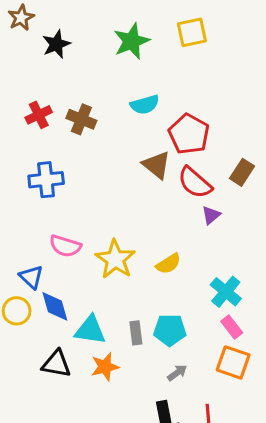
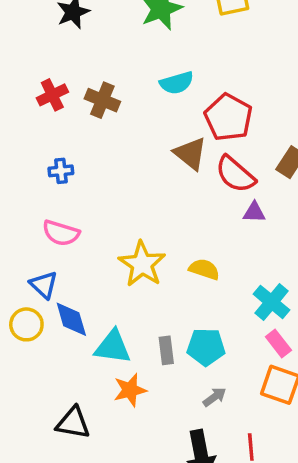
blue cross: (46, 180) -> (61, 171), size x0.6
purple triangle: (211, 215) -> (254, 212), turned 42
pink semicircle: (65, 246) -> (61, 233), moved
yellow semicircle: (168, 264) -> (204, 269), turned -130
black triangle: (56, 364) -> (73, 423), moved

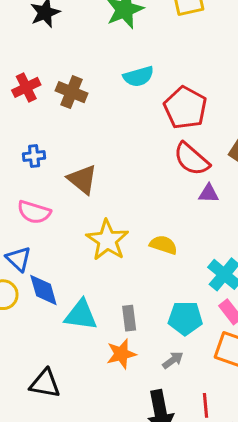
brown triangle: (190, 154) -> (82, 179), moved
cyan pentagon: (206, 347) -> (185, 318), moved
orange star: (130, 390) -> (121, 354), moved

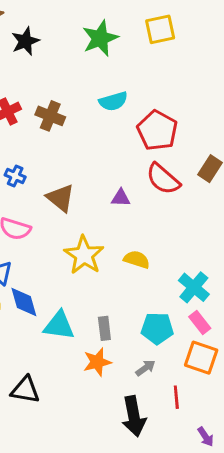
blue cross: (34, 156) -> (15, 176), turned 30
purple triangle: (209, 193) -> (121, 198), moved
red line: (206, 405) -> (176, 397), moved

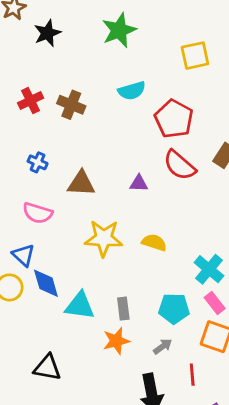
yellow square: (160, 29) -> (195, 56), moved
brown triangle: (61, 198) -> (81, 183), turned -36
yellow star: (84, 255) -> (104, 238), turned -30

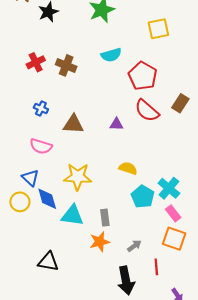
yellow star: (104, 238) -> (78, 177), moved
cyan pentagon: (174, 309) -> (143, 197), moved, turned 30

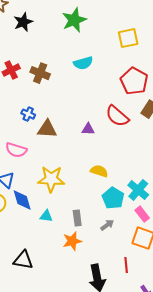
red pentagon: (143, 76) -> (134, 81), moved
blue cross: (41, 108) -> (28, 114), moved
cyan triangle: (72, 215) -> (46, 216), size x0.6
gray arrow: (134, 246) -> (107, 225), moved

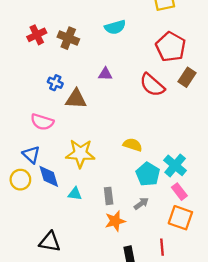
purple triangle: (88, 129) -> (105, 74), moved
orange star: (72, 241) -> (115, 221), moved

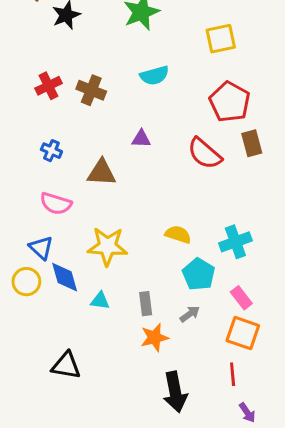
brown rectangle: (187, 77) -> (252, 143), turned -48
blue cross: (55, 83) -> (51, 151), moved
cyan cross: (175, 165) -> (235, 242), moved, turned 30
red line: (162, 247) -> (233, 374), moved

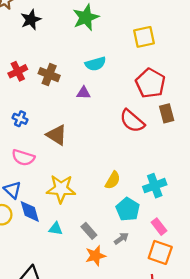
purple triangle: (141, 139) -> (84, 93), moved
brown triangle: (101, 173) -> (57, 135), turned 30
yellow semicircle: (178, 234) -> (113, 180), turned 102
gray rectangle: (146, 304) -> (89, 231), turned -35

